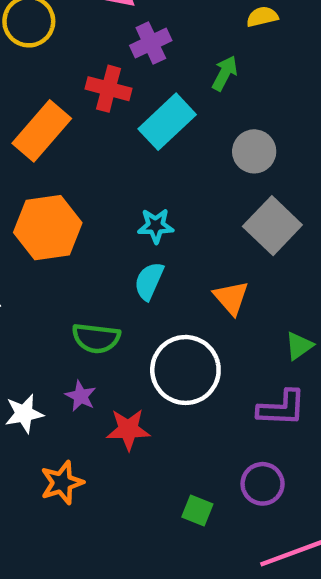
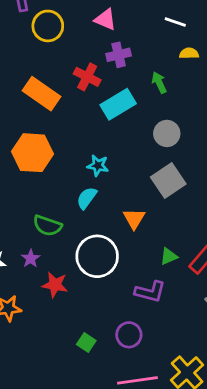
green arrow: (225, 73) -> (159, 83), turned -65
orange rectangle: (42, 131) -> (41, 94), turned 72

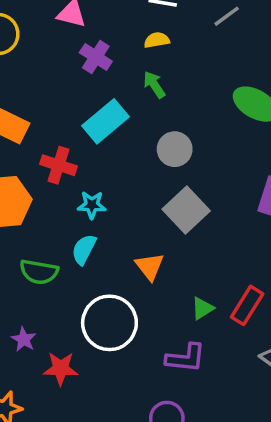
yellow semicircle: (189, 53) -> (157, 40), moved
purple cross: (119, 55) -> (96, 57), turned -35
red cross: (87, 77) -> (58, 165), moved
green semicircle: (47, 226) -> (39, 272), moved

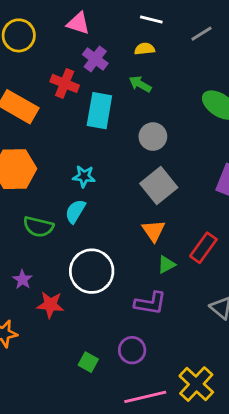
green arrow: (154, 85) -> (140, 84), turned -30
cyan rectangle: (106, 121) -> (99, 111), turned -44
red cross: (58, 165) -> (65, 83), moved
orange triangle: (150, 266) -> (154, 231), moved
red rectangle: (247, 305) -> (203, 248), moved

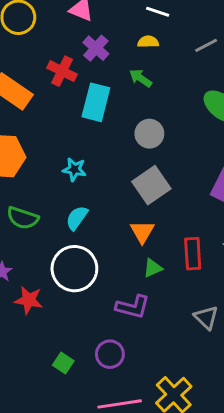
gray line: (201, 34) -> (206, 45), moved
cyan semicircle: (75, 211) -> (77, 218), moved
red rectangle: (203, 248) -> (193, 254), turned -44

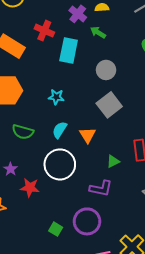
purple cross: (96, 48) -> (78, 14), moved
orange triangle: (142, 232) -> (88, 135), moved
purple circle: (110, 354) -> (87, 221), size x1.4

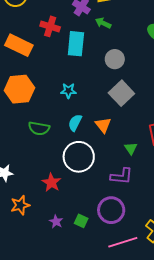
green triangle: (113, 161) -> (131, 148), turned -32
purple star: (10, 169) -> (56, 222), moved
red star: (30, 188) -> (51, 182), turned 30

